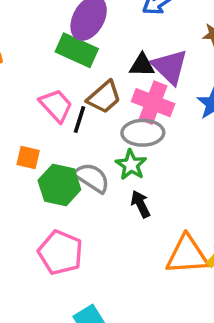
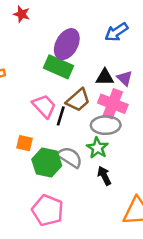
purple triangle: (170, 67) -> (125, 78), size x0.6

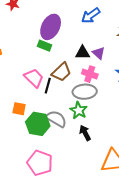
green rectangle: (59, 67) -> (45, 46), size x0.6
pink cross: (113, 104) -> (90, 74), size x0.7

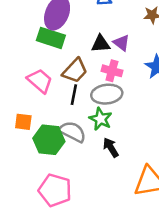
green rectangle: (45, 46) -> (51, 38), size x1.5
black line: (48, 86) -> (74, 95), moved

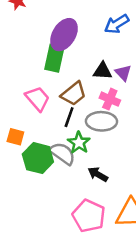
green rectangle: (51, 38) -> (54, 58), turned 76
green star: (101, 119) -> (79, 143), moved
black arrow: (111, 147) -> (98, 174), turned -36
pink pentagon: (55, 190) -> (89, 216), moved

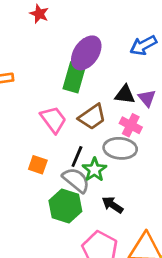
black line: (69, 117) -> (77, 157), moved
orange square: (15, 137) -> (38, 165), moved
green hexagon: (38, 158) -> (65, 206), moved

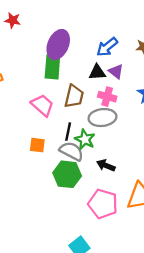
blue arrow: (143, 45) -> (107, 47), moved
brown trapezoid: (92, 117) -> (74, 96), turned -30

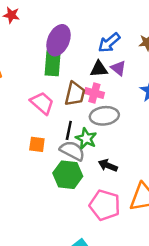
pink cross: (107, 97) -> (94, 93), moved

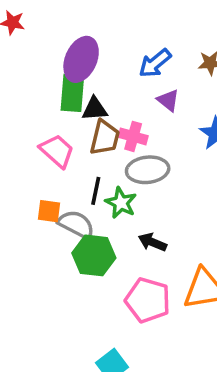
black triangle: (99, 69) -> (95, 109), moved
gray semicircle: (72, 151) -> (76, 224), moved

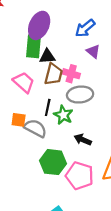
green hexagon: (94, 255) -> (53, 162), moved

